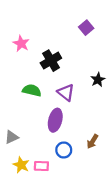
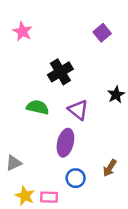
pink star: (21, 43) -> (22, 31), moved

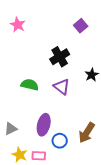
black cross: (60, 72) -> (60, 57), moved
purple ellipse: (65, 143) -> (44, 125), moved
brown arrow: (110, 168) -> (87, 133), size x1.5

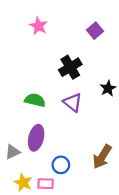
pink star: (18, 25) -> (38, 26), moved
purple ellipse: (44, 125) -> (36, 138), moved
blue circle: (60, 141) -> (61, 165), moved

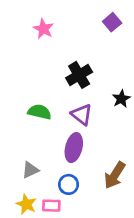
purple square: (95, 31) -> (112, 22), moved
purple ellipse: (36, 138) -> (74, 148), moved
gray triangle: (13, 152) -> (30, 170), moved

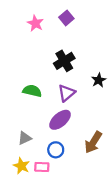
purple square: (112, 22) -> (66, 18), moved
purple triangle: (82, 115) -> (66, 93), turned 42
purple ellipse: (74, 148) -> (60, 120), turned 35

